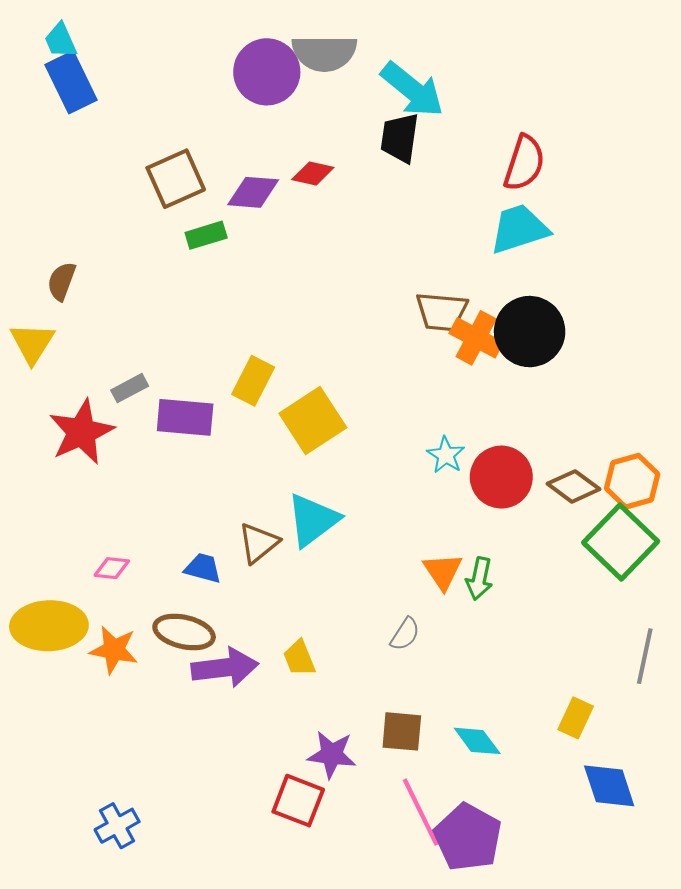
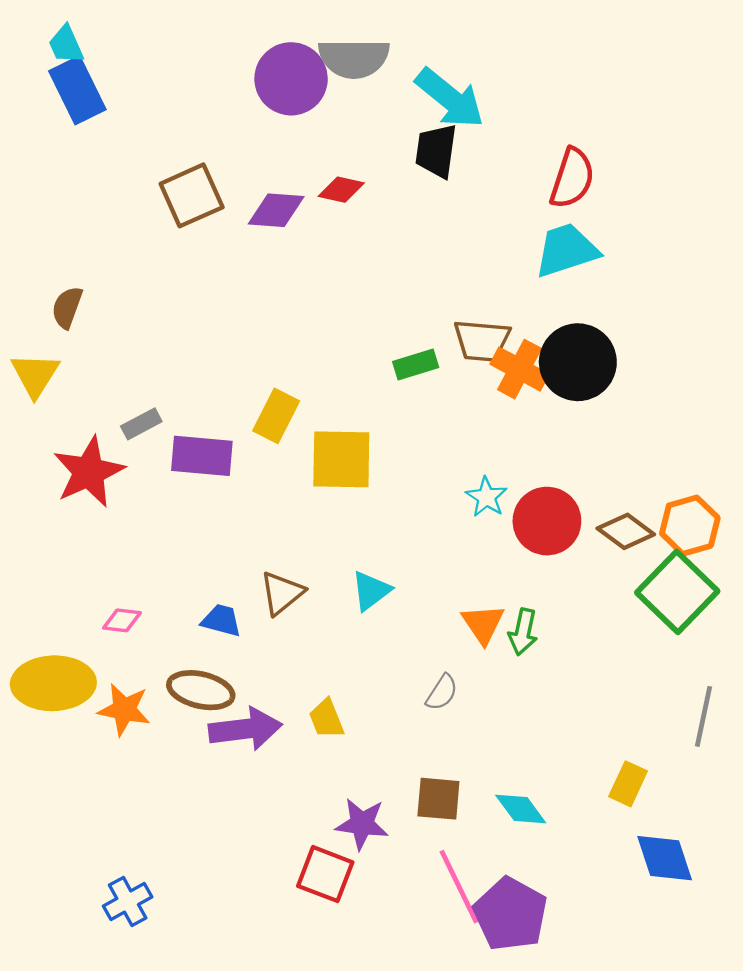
green rectangle: (206, 235) -> (416, 364), moved
yellow square: (313, 421) -> (341, 459), turned 34
cyan triangle: (313, 520) -> (371, 591), moved, size x0.7

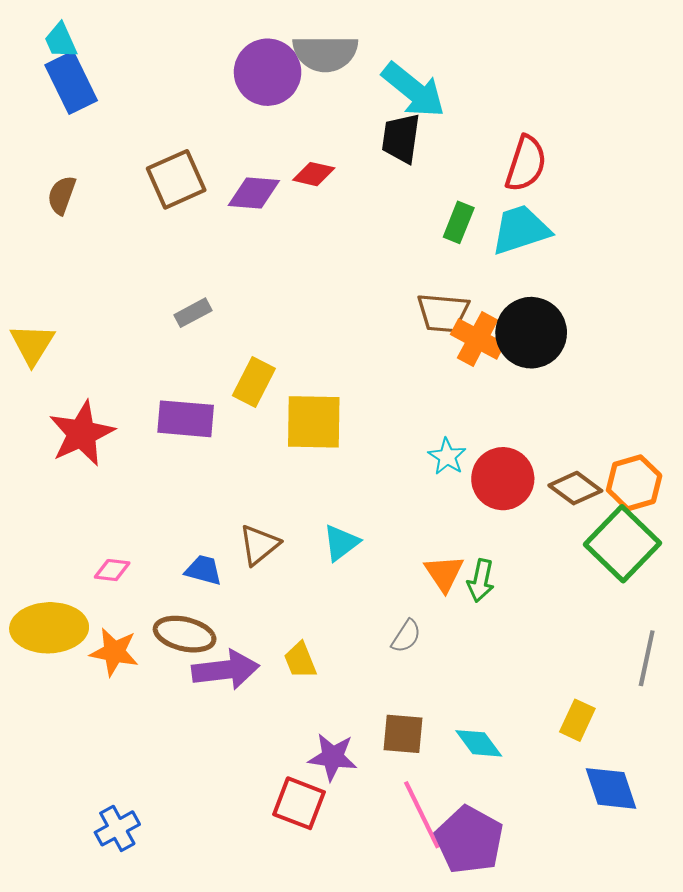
brown semicircle: (67, 307) -> (62, 195), moved
green rectangle: (416, 364) -> (459, 222), moved, turned -51
gray rectangle: (141, 424) -> (193, 313), moved

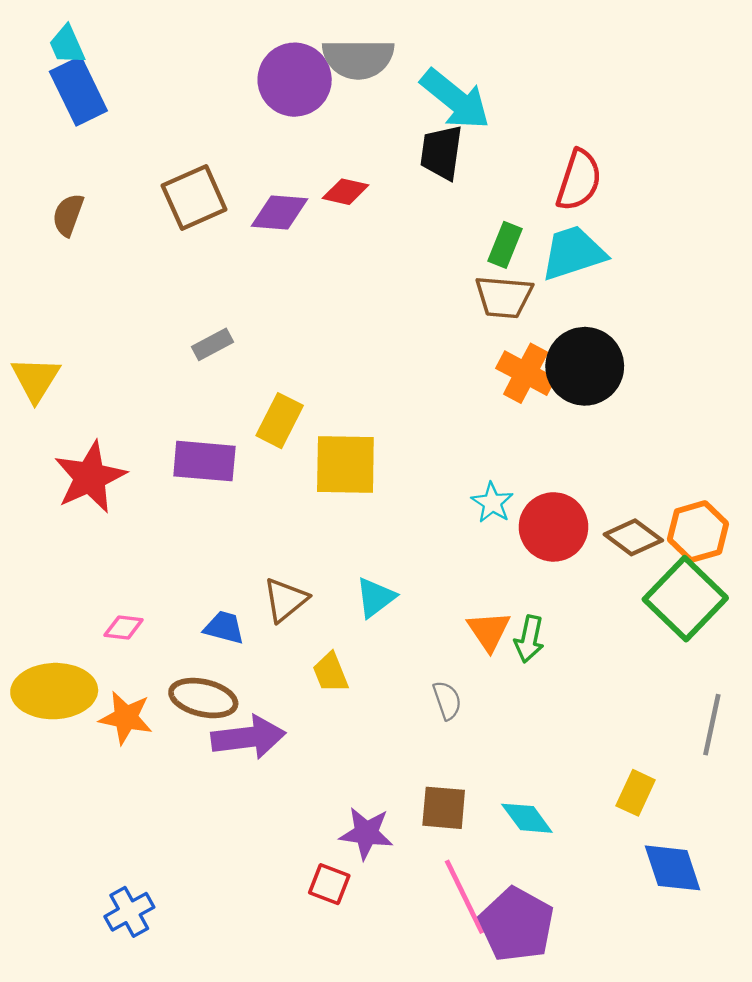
brown trapezoid: (443, 313) -> (504, 297), moved
gray semicircle: (406, 636) -> (447, 700), turned -52
yellow trapezoid: (300, 660) -> (330, 673), moved
red square: (299, 803) -> (329, 884), size x0.7

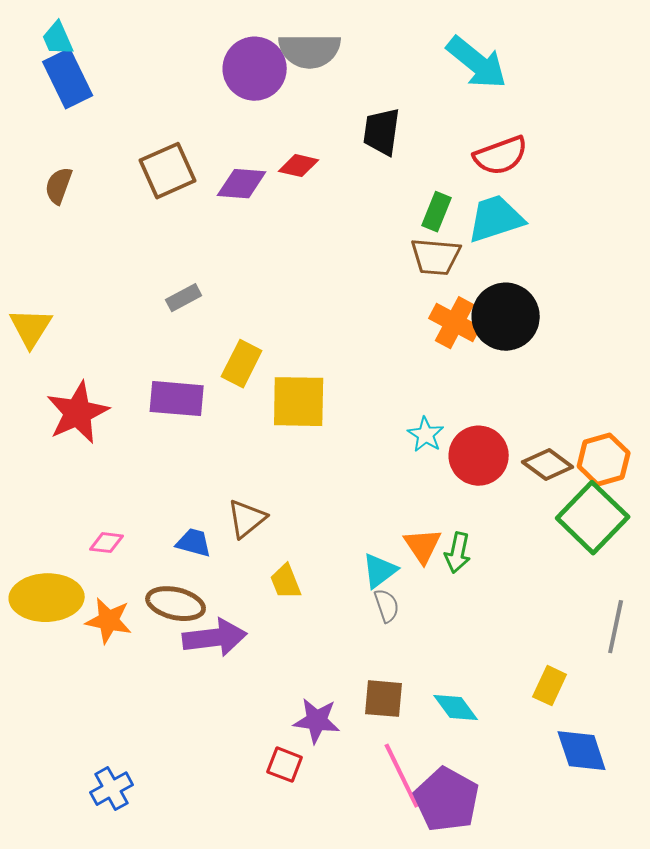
cyan arrow: (455, 99) -> (477, 63), moved
red semicircle: (579, 180) -> (501, 156), turned 52
cyan triangle: (376, 597) -> (380, 571), moved

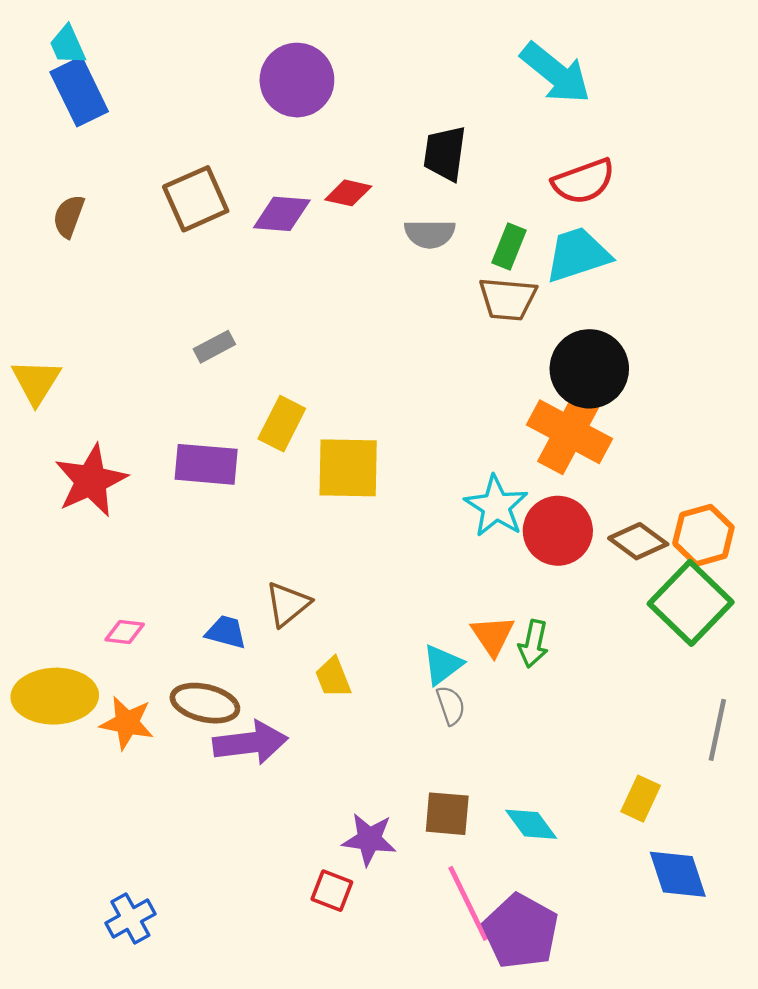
gray semicircle: (310, 51) -> (430, 234), moved, size x0.7
orange cross: (455, 323) -> (569, 432), moved, size x1.4
cyan star: (426, 435) -> (496, 506), size x1.5

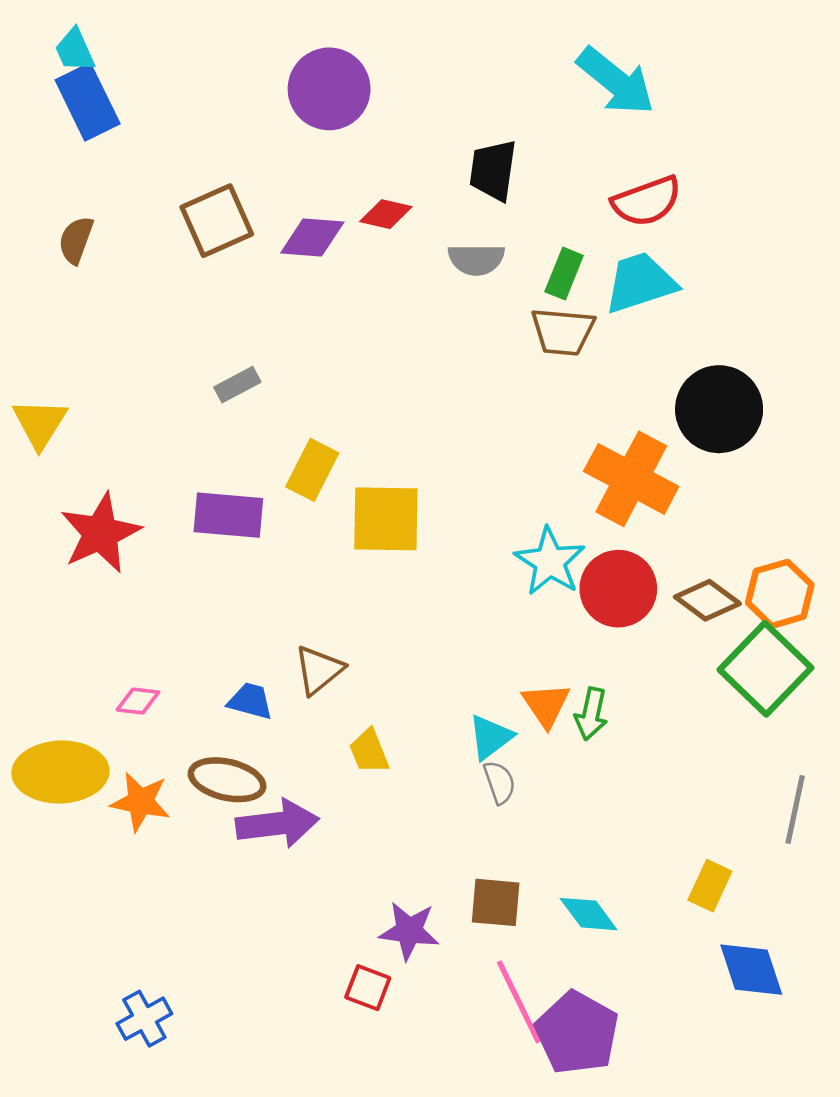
black circle: (589, 369) -> (719, 409), moved

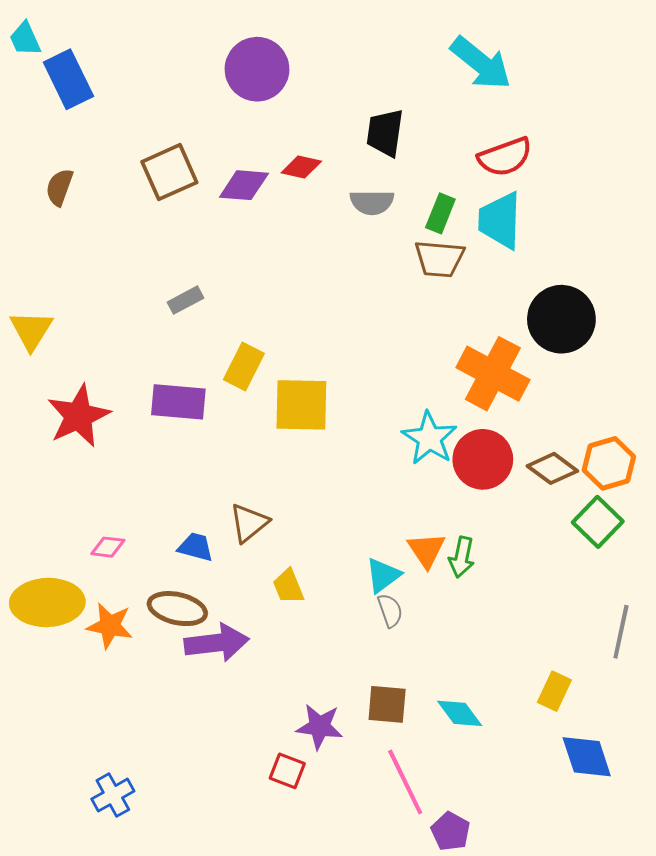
cyan trapezoid: (75, 50) -> (25, 39), moved
cyan trapezoid: (640, 283) -> (500, 220), turned -70
green square: (766, 669) -> (598, 522), size x0.7
purple pentagon: (577, 1033) -> (451, 831), moved, size x0.6

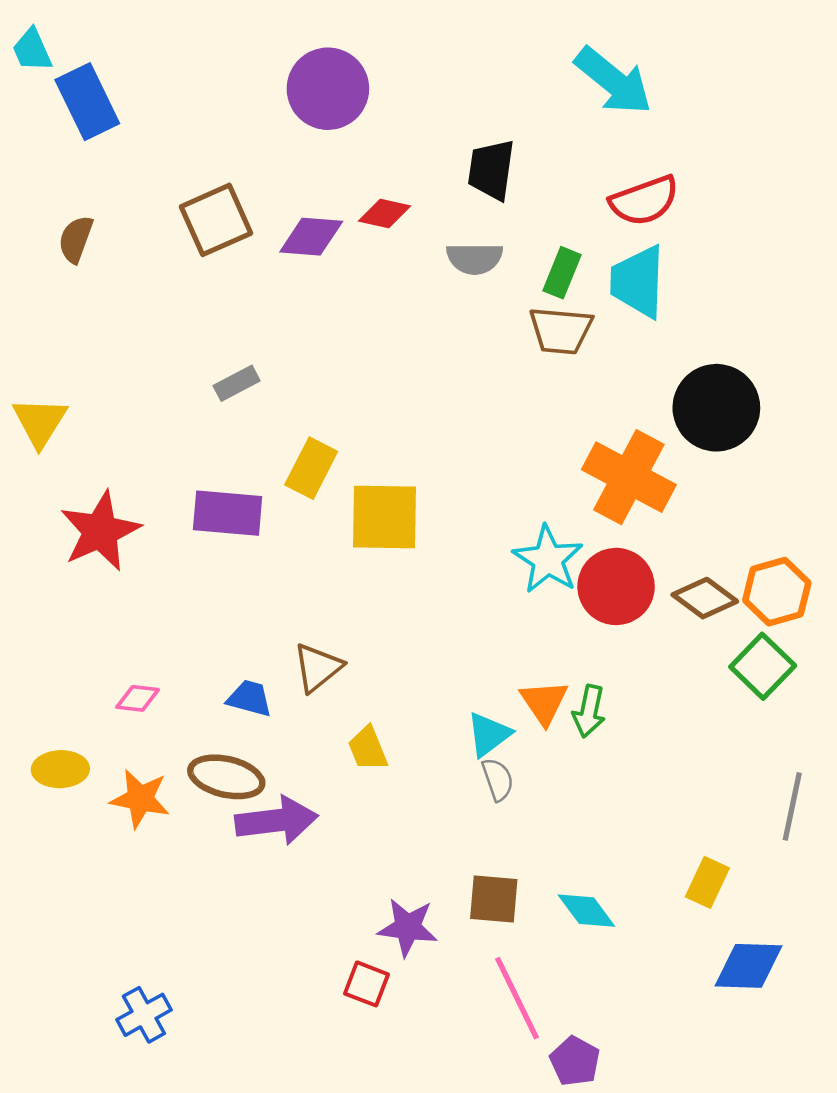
yellow ellipse: (47, 602) -> (60, 769), size x0.6
blue diamond: (587, 757) -> (749, 966), turned -70

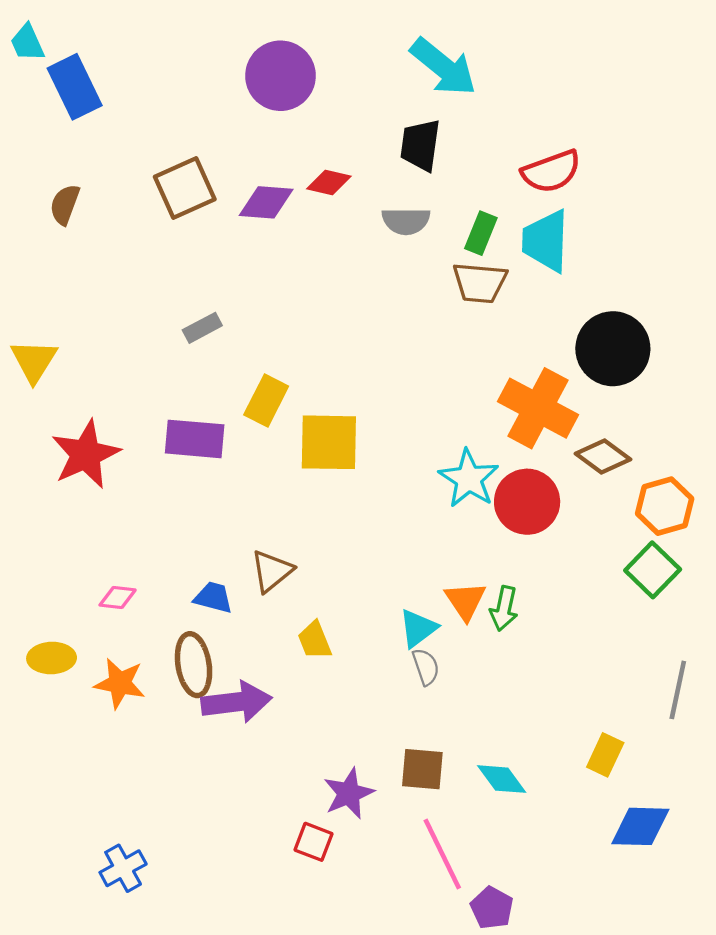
cyan arrow: (613, 81) -> (443, 67), moved
brown diamond: (705, 598) -> (603, 457), moved
brown ellipse: (226, 777) -> (194, 665), turned 68
purple star: (408, 927) -> (349, 793), turned -30

